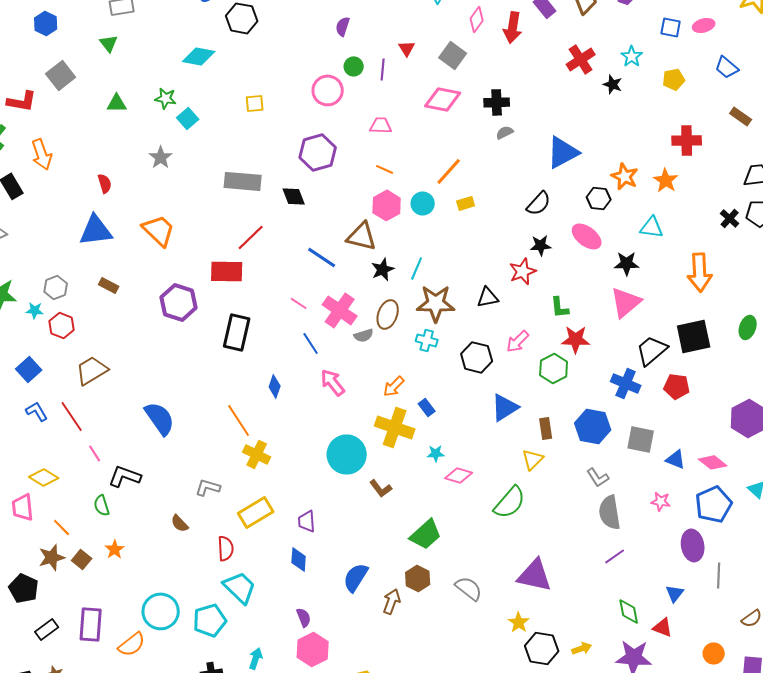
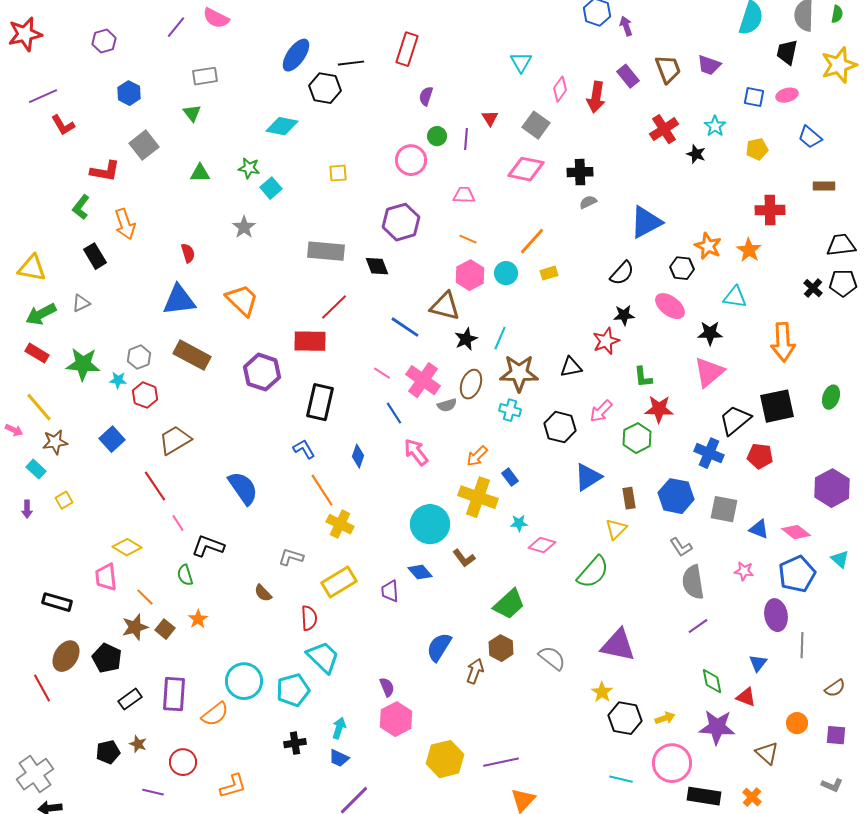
brown rectangle: (741, 116) -> (824, 186), turned -35
brown rectangle: (109, 285) -> (192, 355), size x1.8
blue L-shape: (37, 411) -> (304, 449), moved
blue diamond: (299, 559) -> (420, 572), moved, turned -45

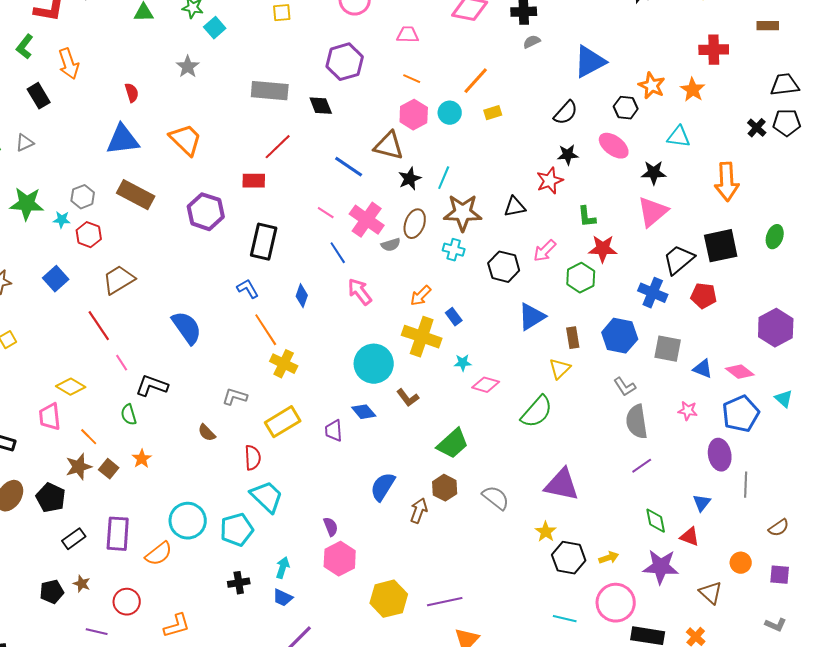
red rectangle: (310, 341) -> (254, 181), size x0.7

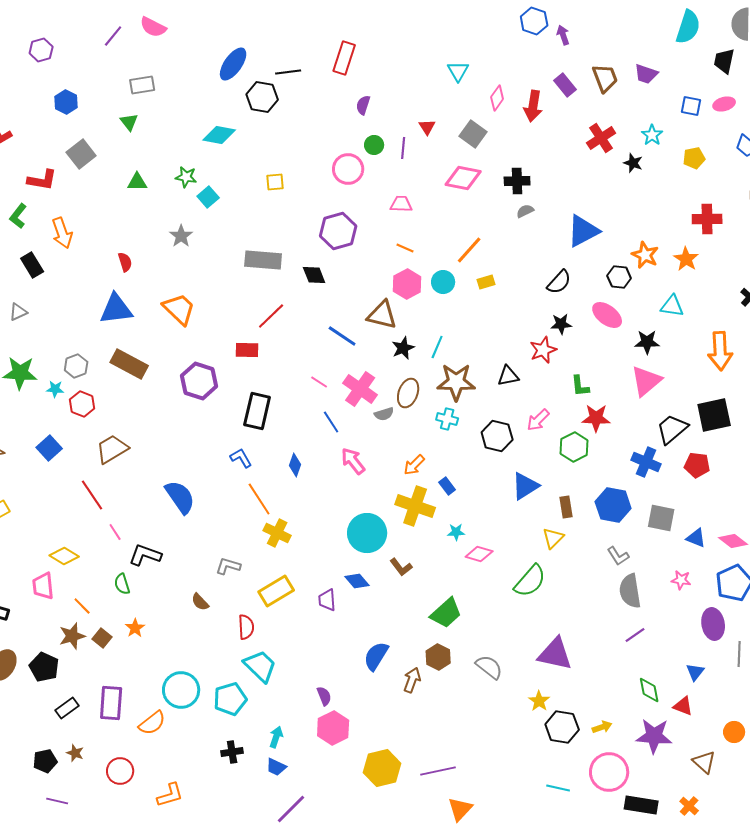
purple line: (97, 632) -> (57, 801), moved

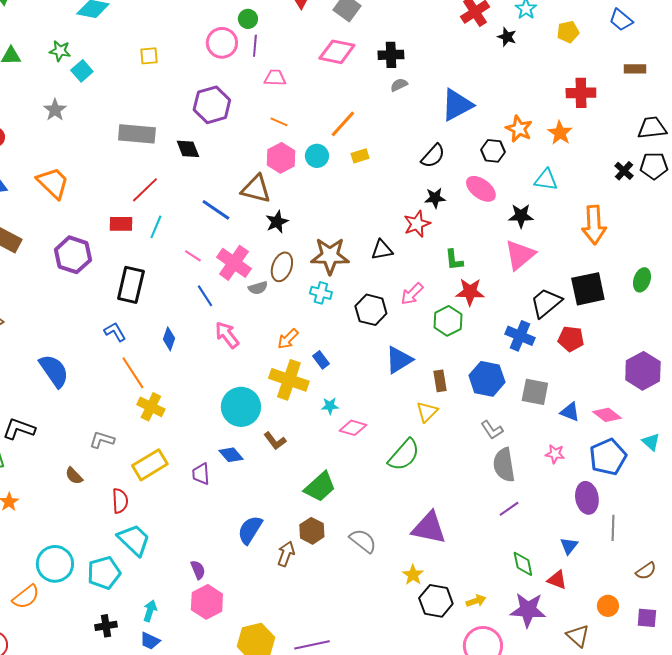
purple line: (403, 148) -> (255, 46), moved
cyan line: (437, 347) -> (156, 227), moved

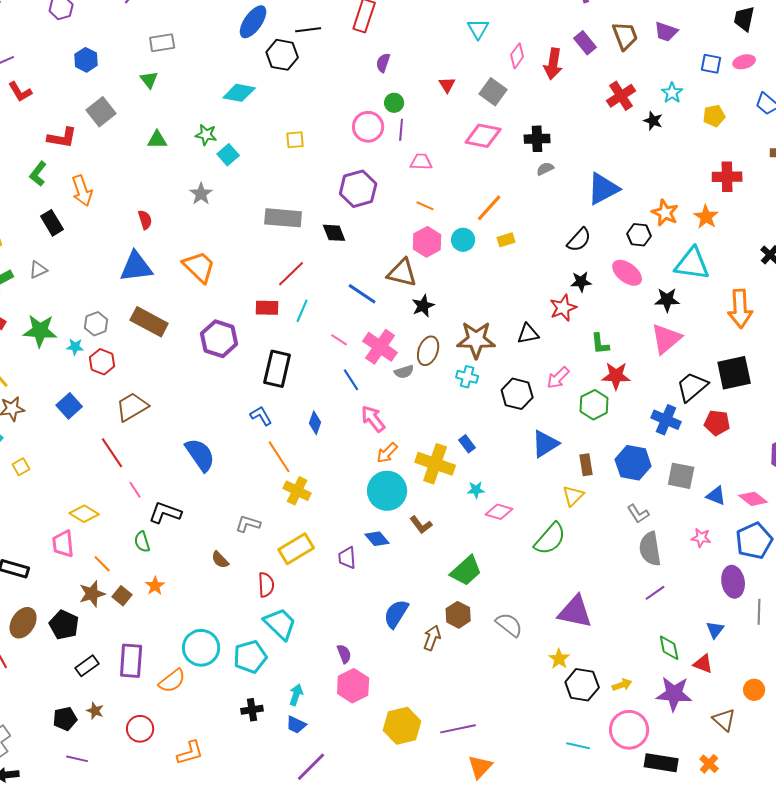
cyan triangle: (546, 180) -> (692, 264), size x1.5
orange arrow: (288, 339) -> (387, 453), moved

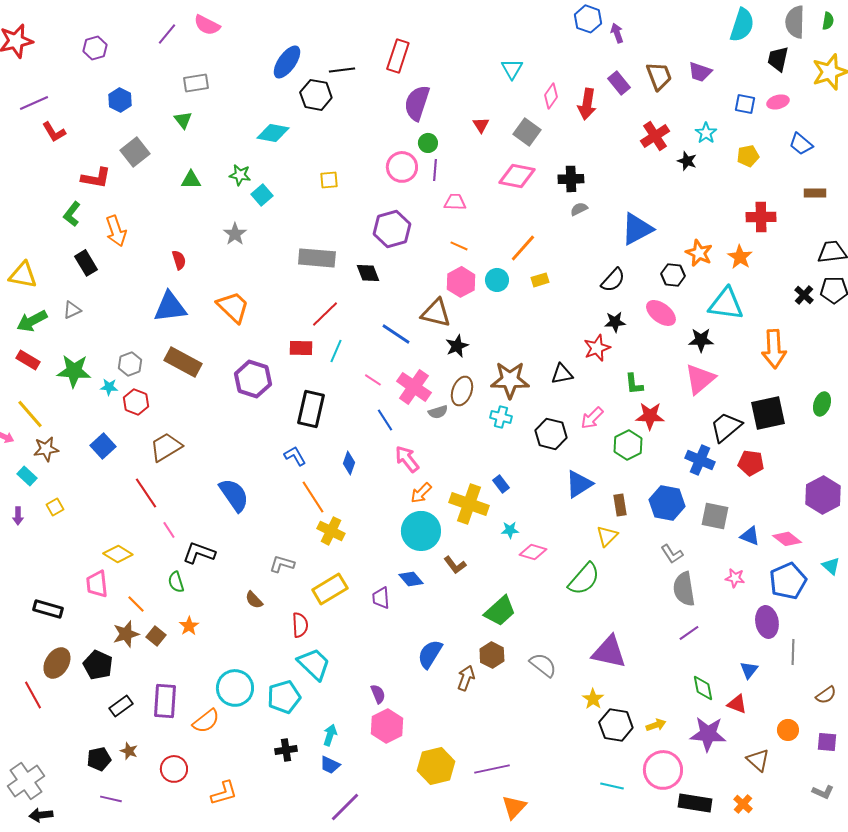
purple semicircle: (383, 63) -> (417, 103), size x1.8

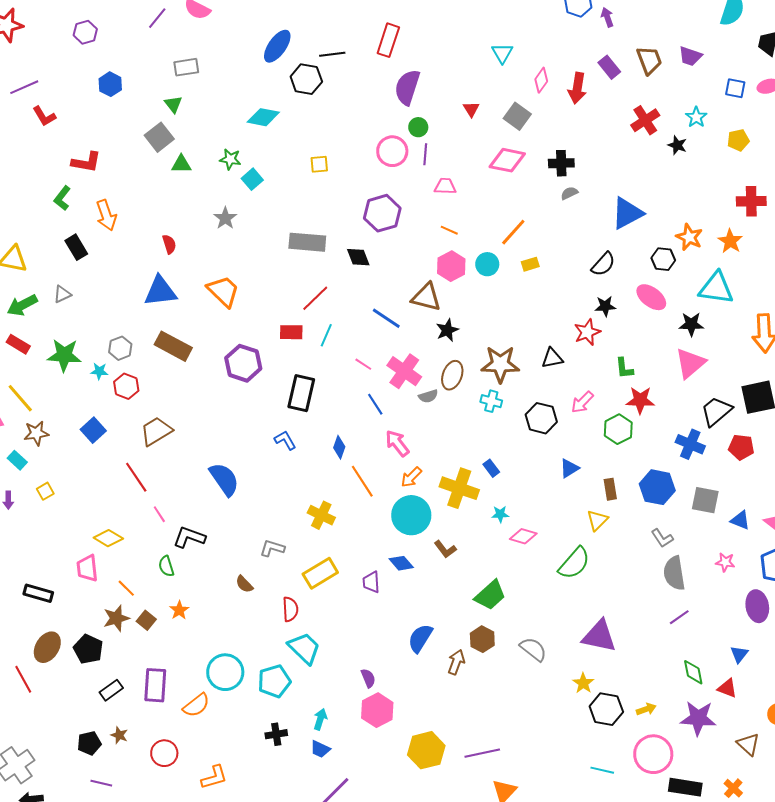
gray square: (135, 152) -> (159, 137), moved
blue triangle: (579, 484) -> (569, 468), size x0.7
orange line: (313, 497) -> (362, 481), moved

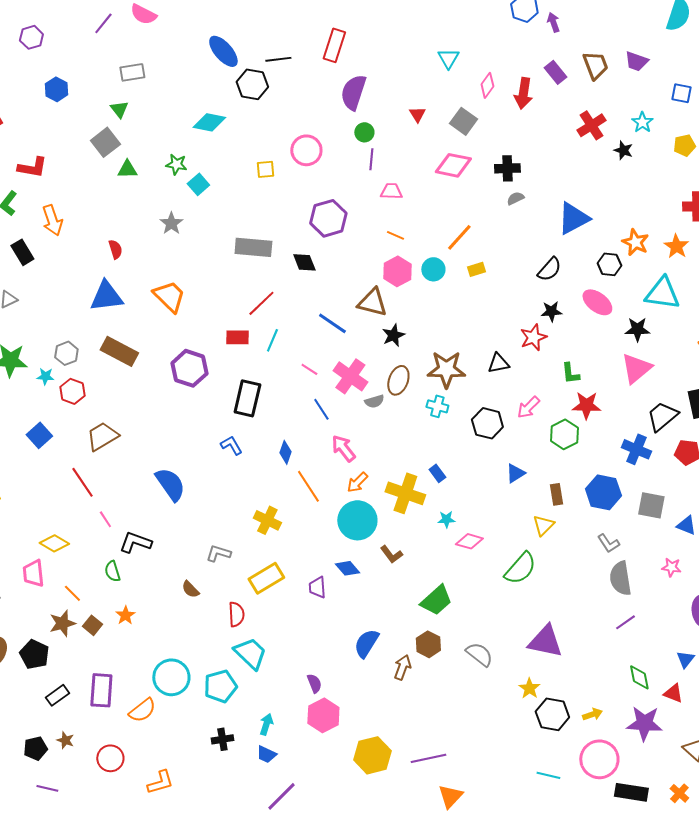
blue ellipse: (277, 46) -> (223, 51), turned -76
pink circle: (392, 151) -> (306, 150), moved

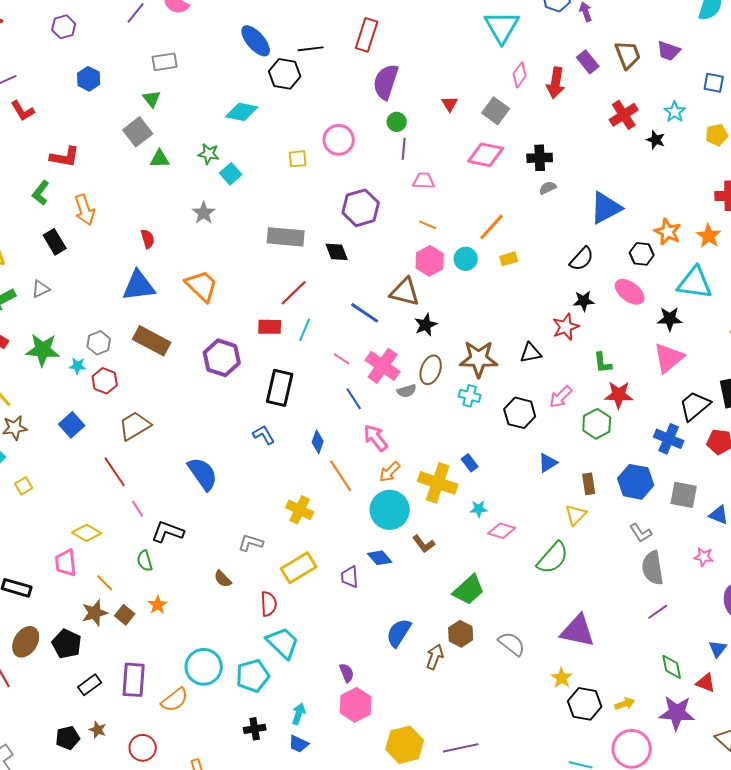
cyan triangle: (448, 58) -> (502, 27), moved, size x1.6

